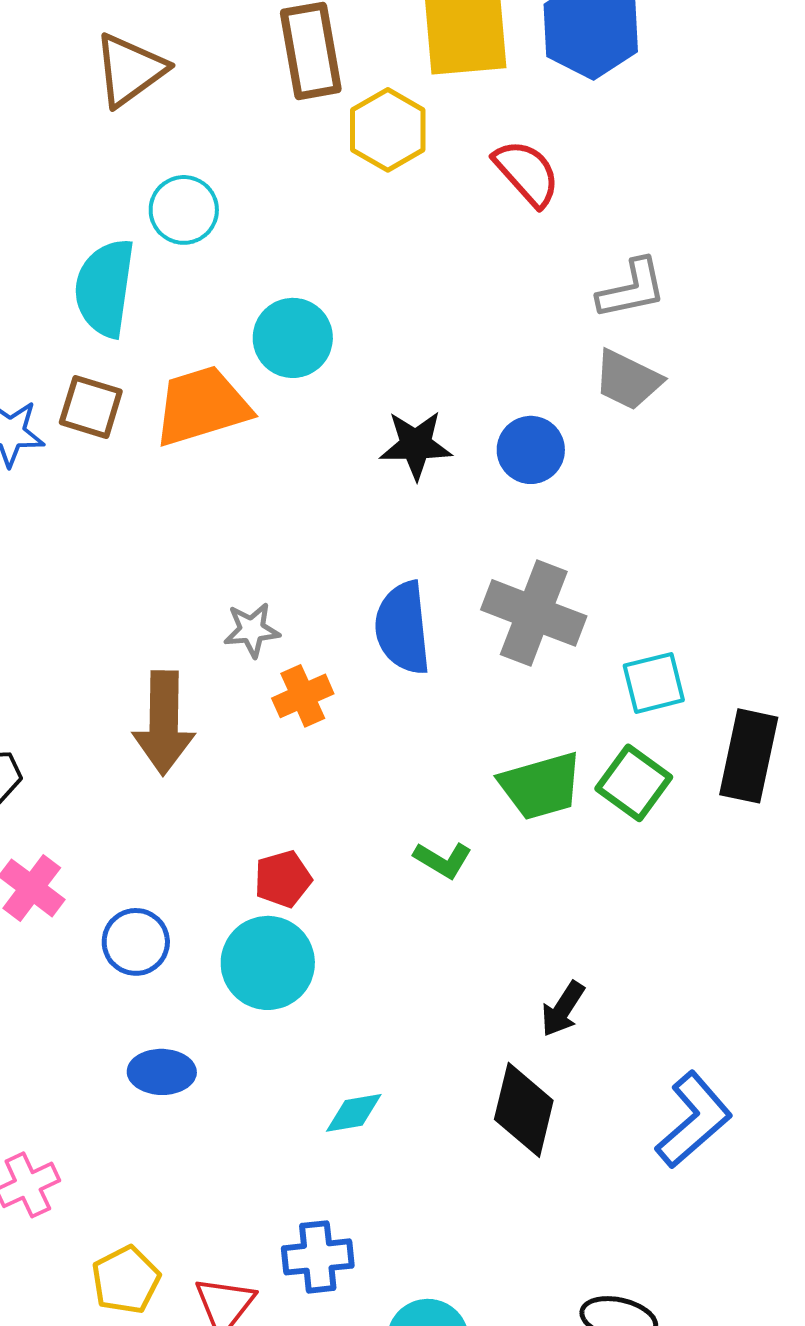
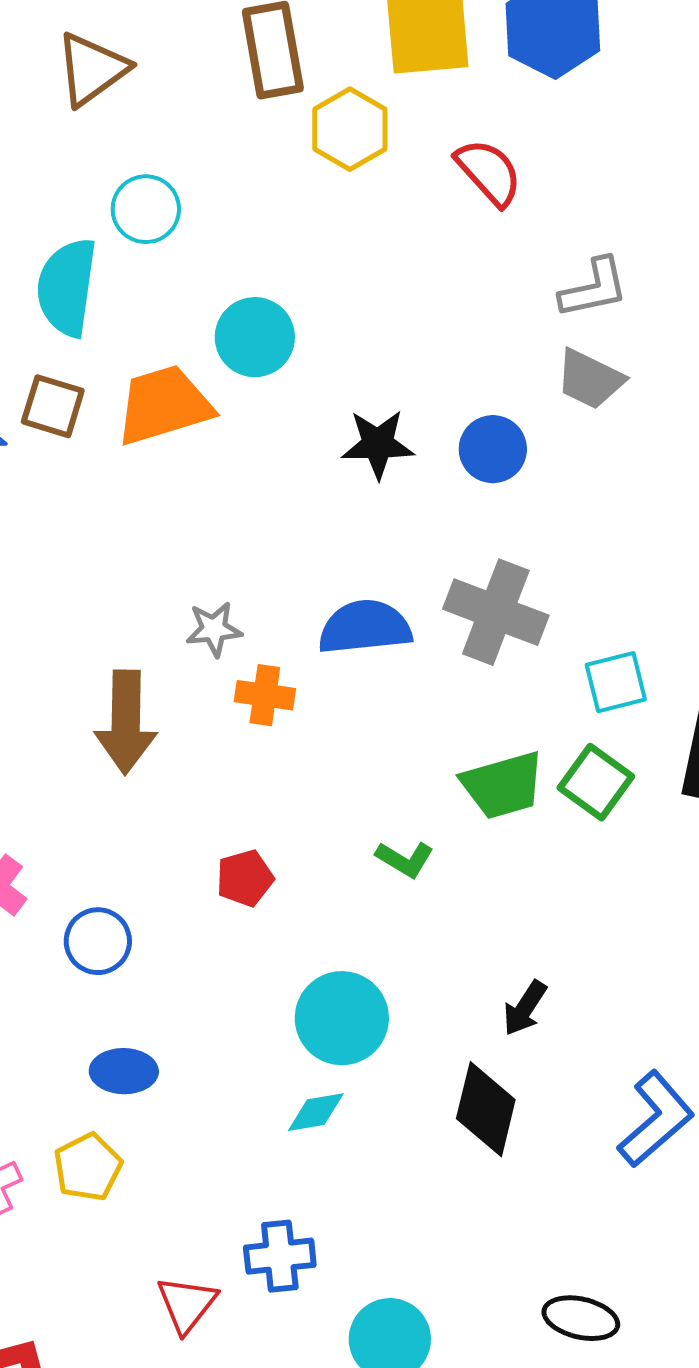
blue semicircle: (403, 628) -> (365, 627), turned 90
orange cross: (303, 696) -> (265, 695), turned 32
cyan circle: (268, 963) -> (342, 1018), moved
yellow pentagon: (126, 1280) -> (88, 1167), moved

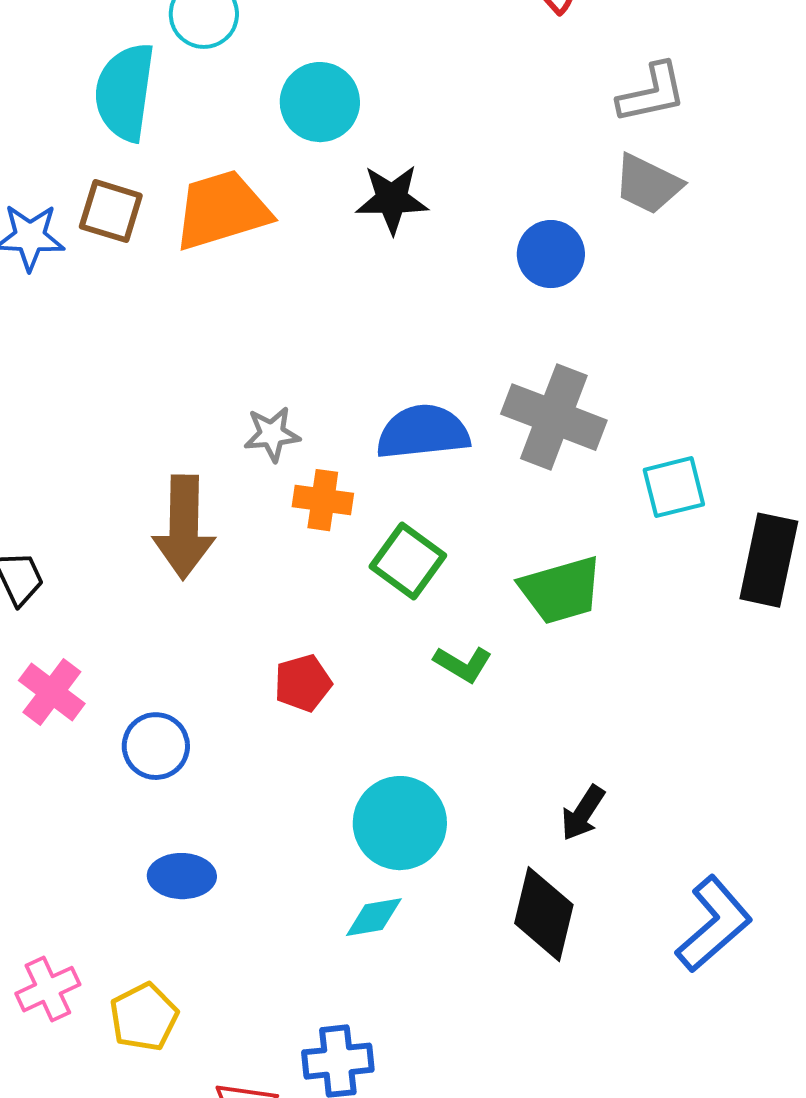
cyan circle: (255, 337) -> (320, 102), moved
black star: (378, 444) -> (392, 199), moved
green square: (596, 782) -> (408, 561), moved
yellow pentagon: (88, 1167) -> (144, 1017), moved

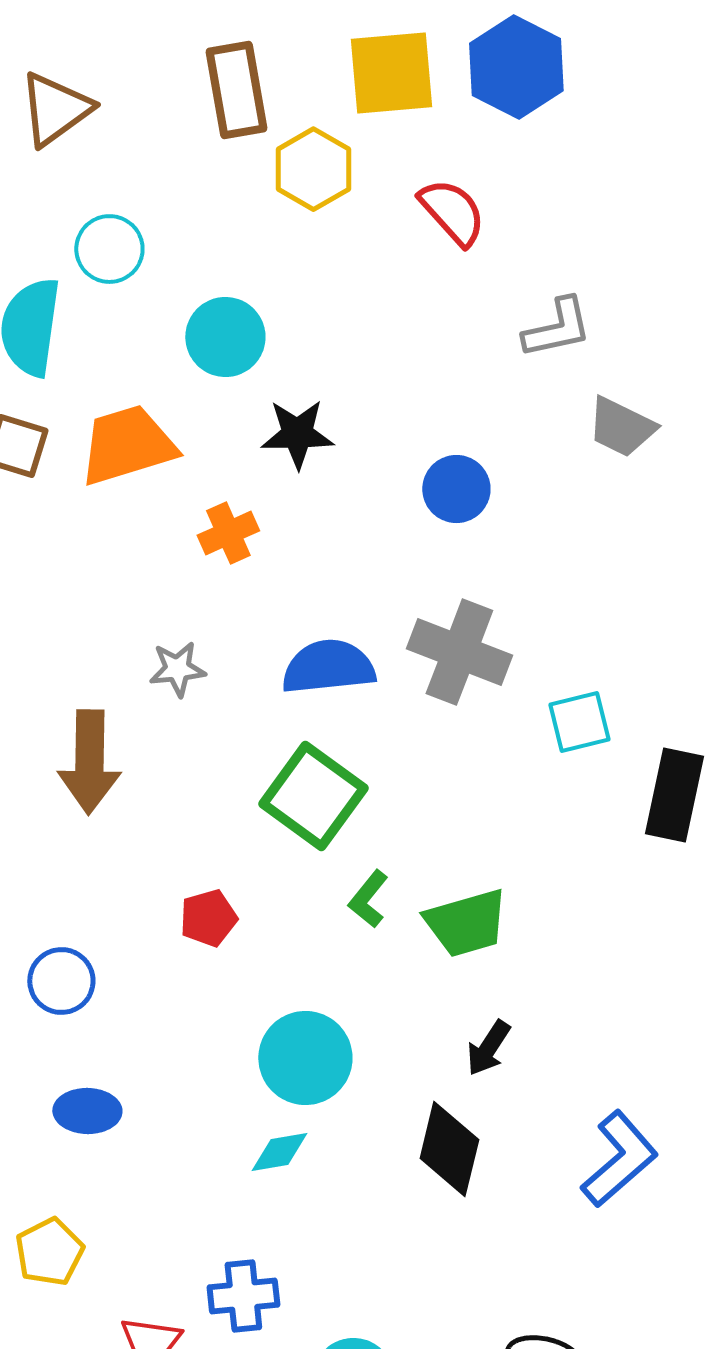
gray trapezoid: (648, 184) -> (621, 427), moved
orange cross: (323, 500) -> (228, 533), moved, turned -32
green square: (408, 561) -> (313, 796), size x1.4
green trapezoid: (561, 590) -> (466, 923), moved
green L-shape: (463, 664) -> (368, 899), turned 98

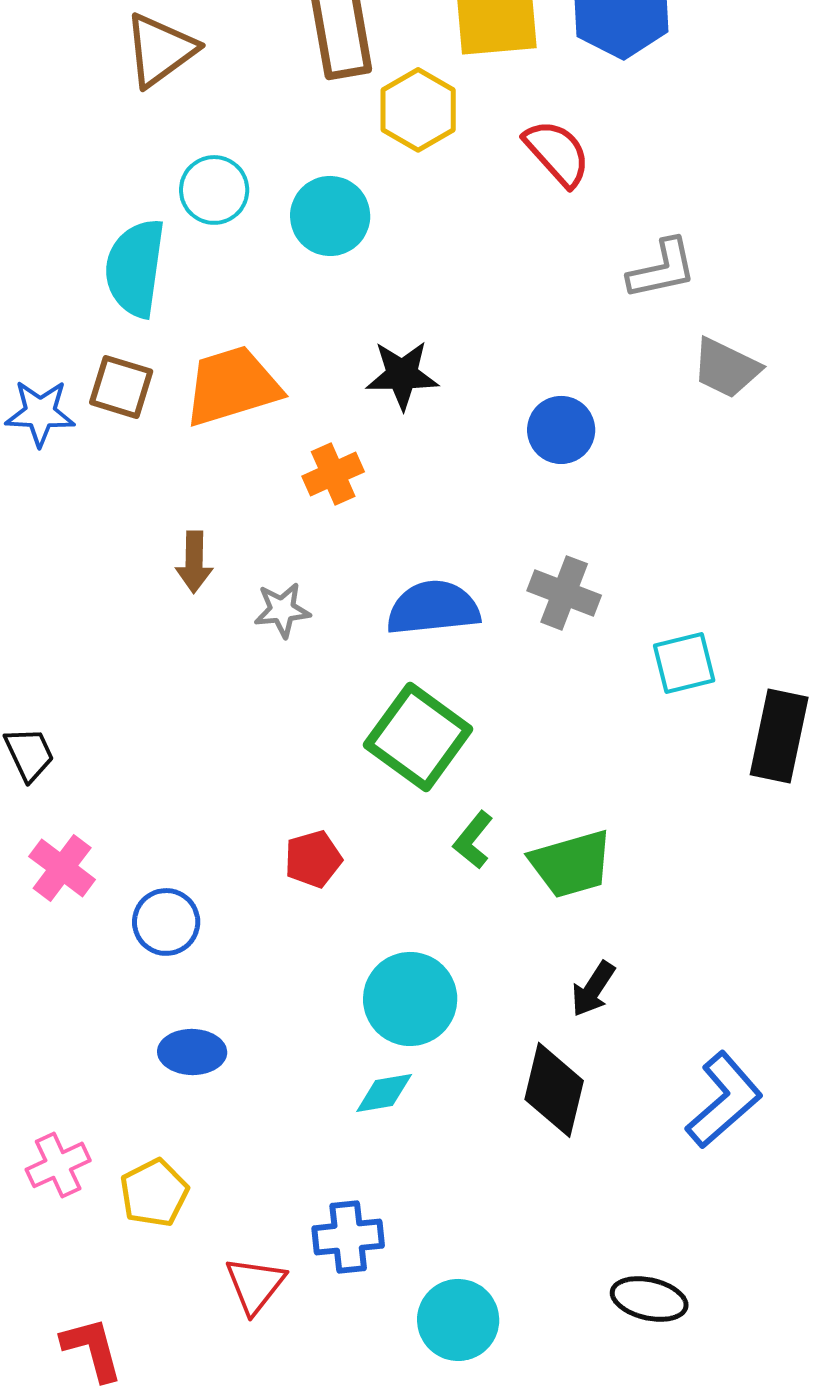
cyan circle: (225, 337) -> (330, 216), moved
gray cross: (459, 652) -> (564, 593), size x0.7
brown arrow: (89, 762) -> (194, 562), moved, size x0.6

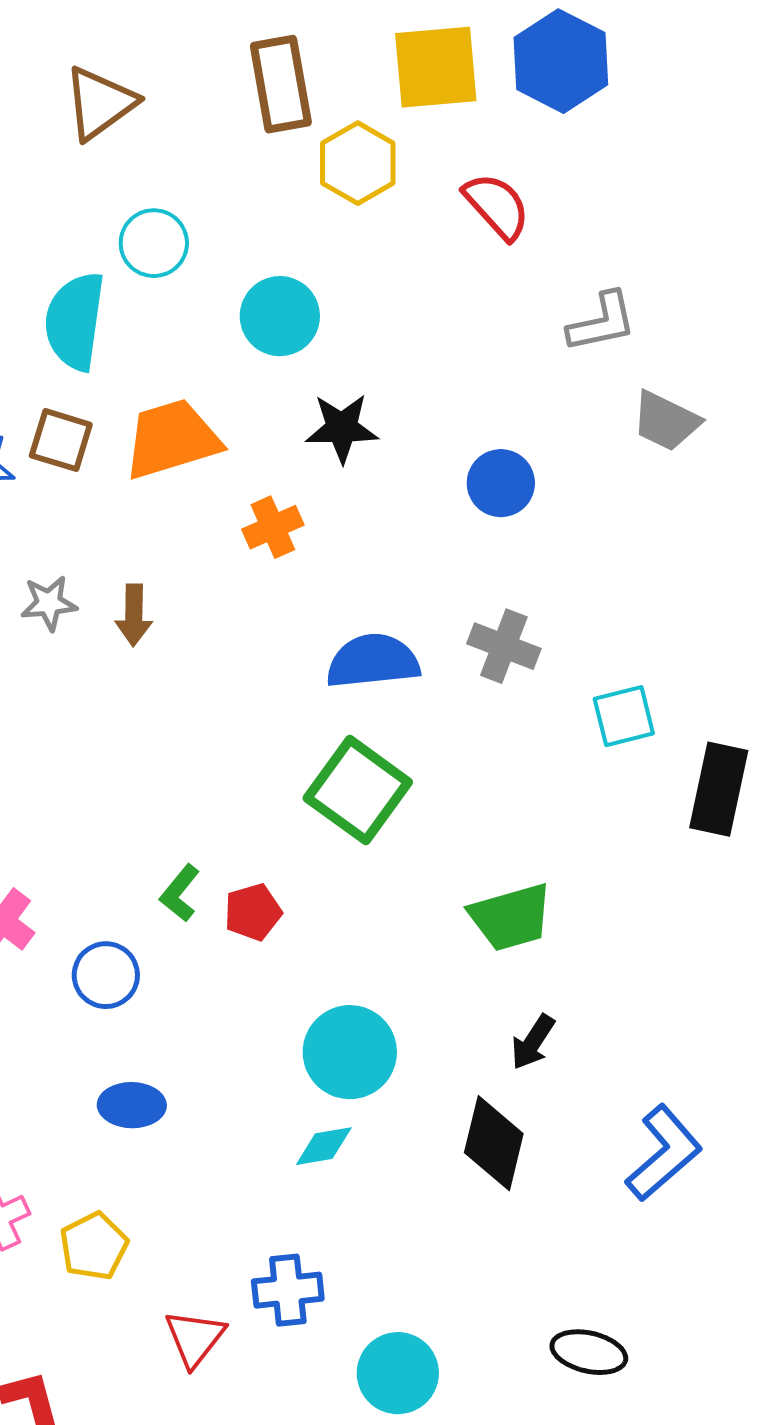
cyan circle: (330, 216) -> (280, 316), moved
gray star: (282, 610) -> (49, 603), moved
green L-shape: (473, 840) -> (180, 893), moved

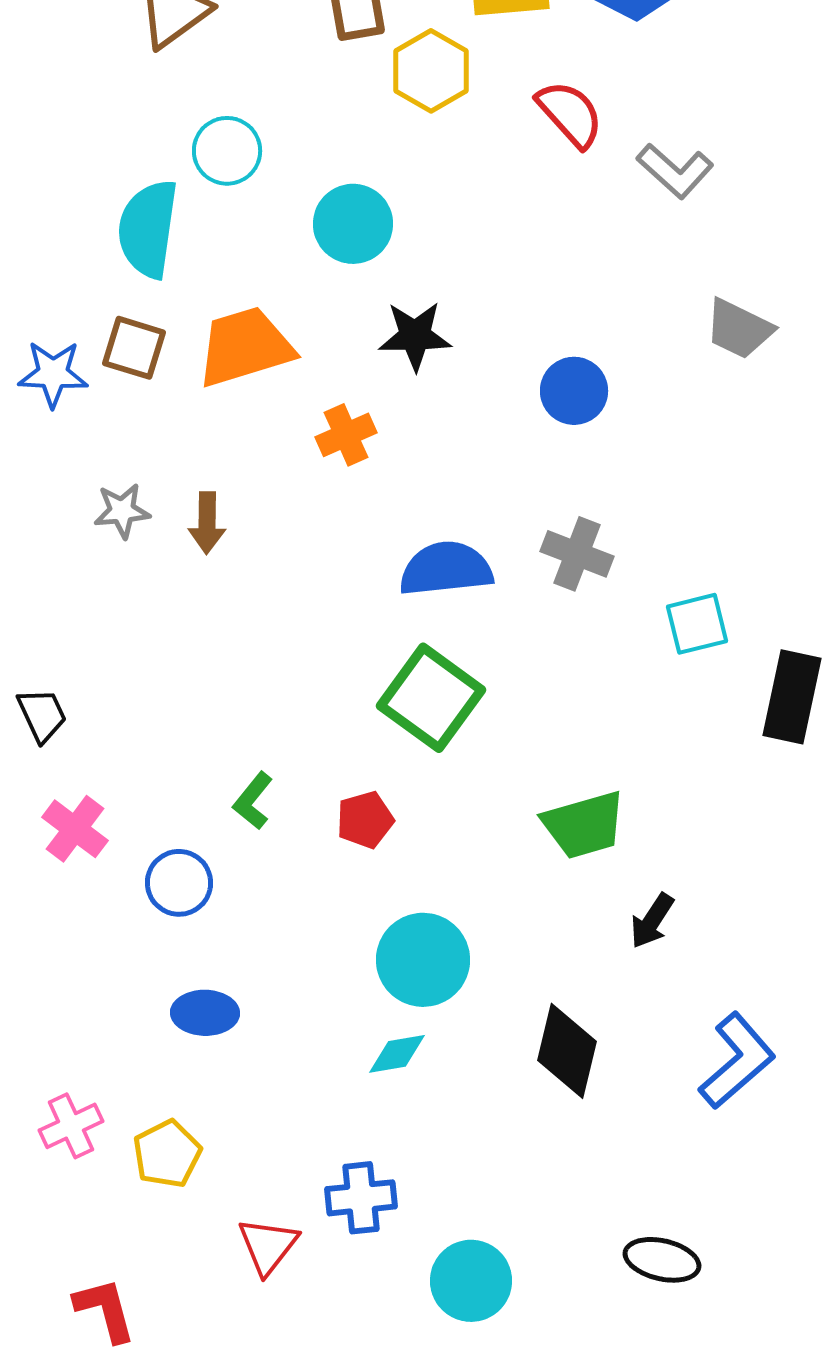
gray L-shape: (602, 322) -> (675, 171), moved, turned 54
red pentagon: (253, 912) -> (365, 820), moved
black arrow: (533, 1042) -> (652, 921), moved

